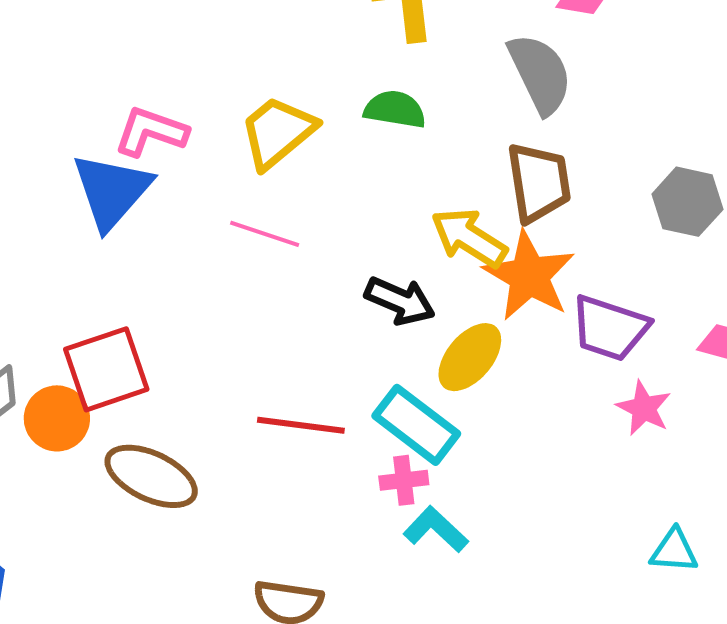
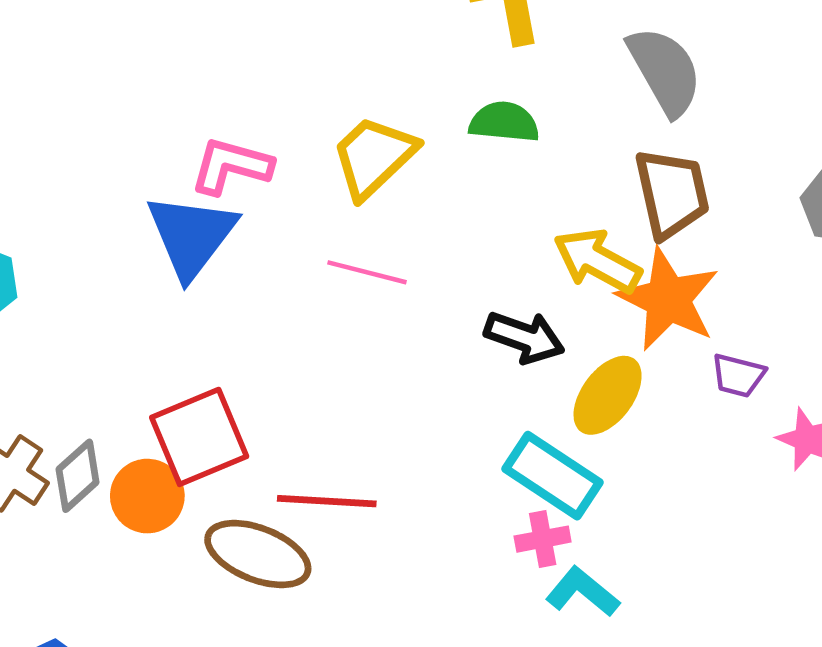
purple trapezoid: (610, 328) -> (738, 376), moved, size x0.6
red line: (301, 425) -> (327, 501), moved

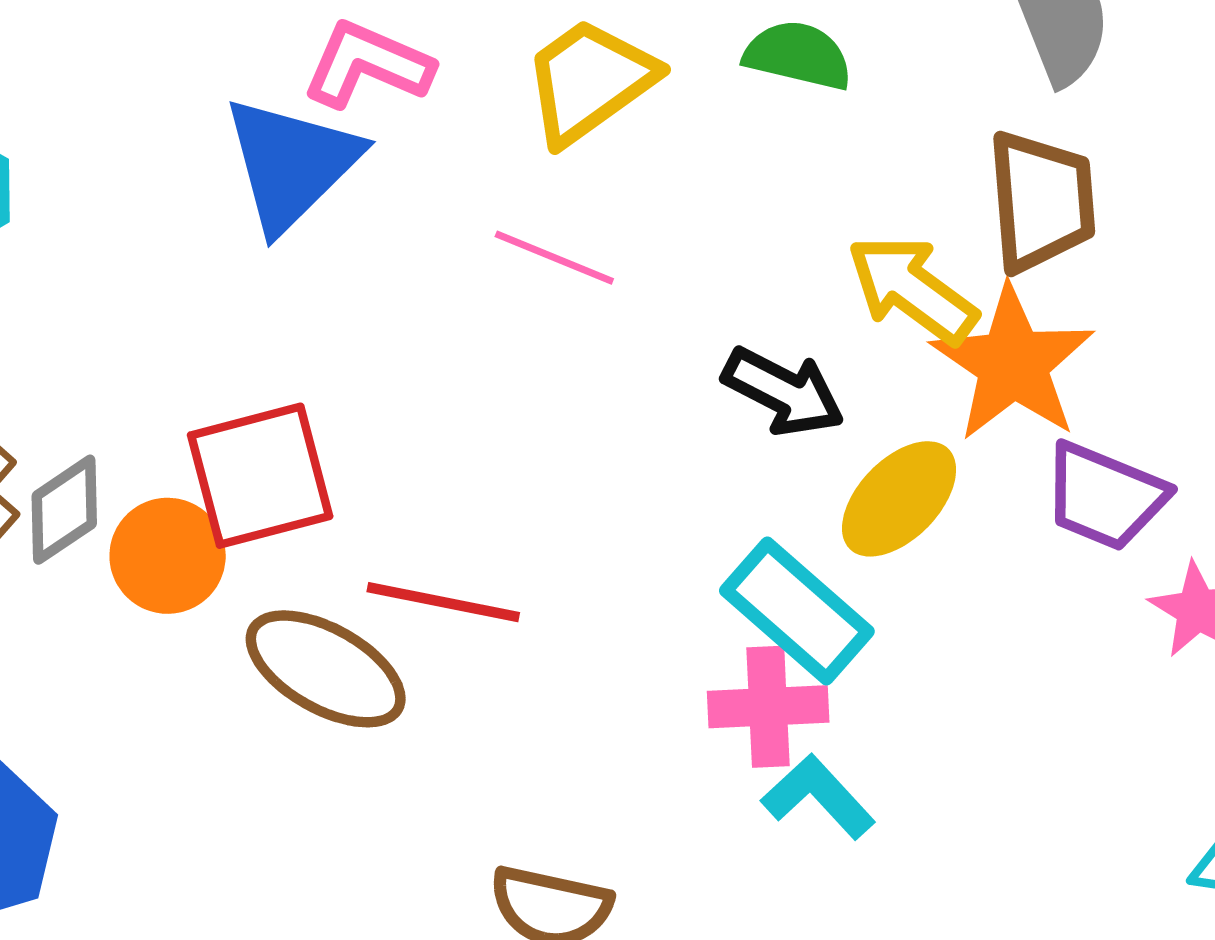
purple trapezoid: (738, 376) -> (1105, 496), size x1.5
pink cross: (543, 539) -> (768, 707), size x1.4

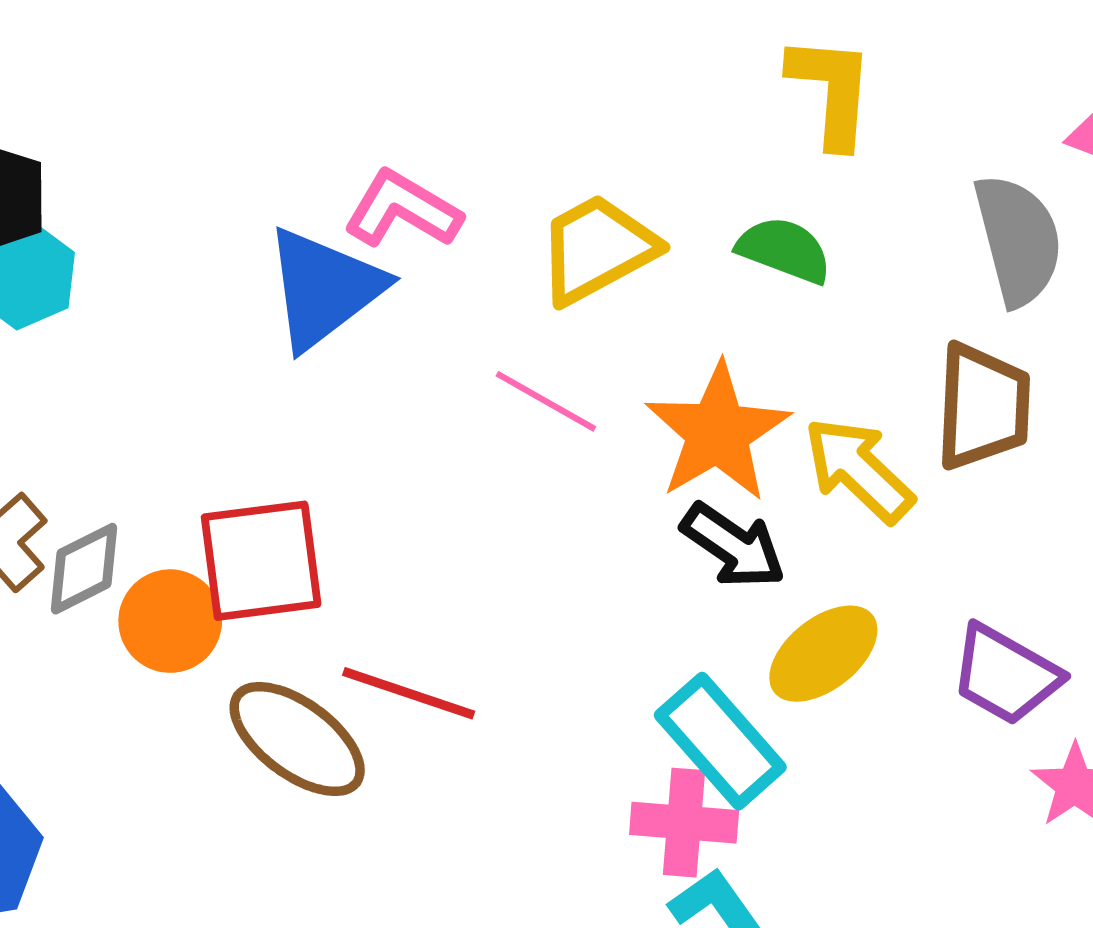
orange star: (1013, 364) -> (718, 432), moved

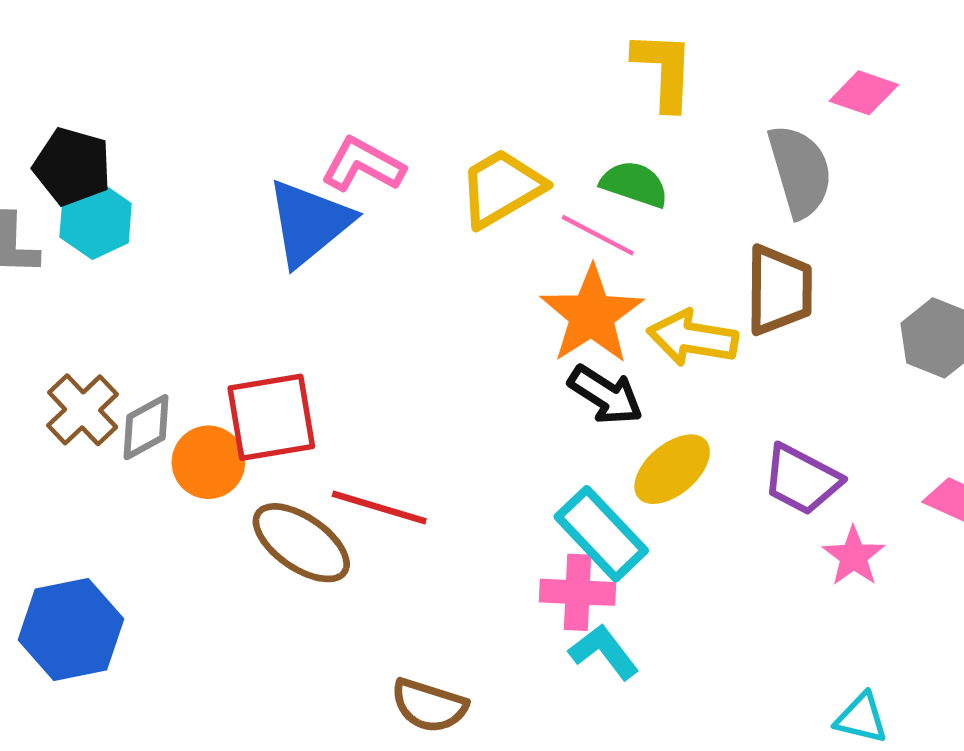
pink line: (546, 401) -> (598, 235), moved
yellow arrow: (859, 470) -> (693, 338), turned -32

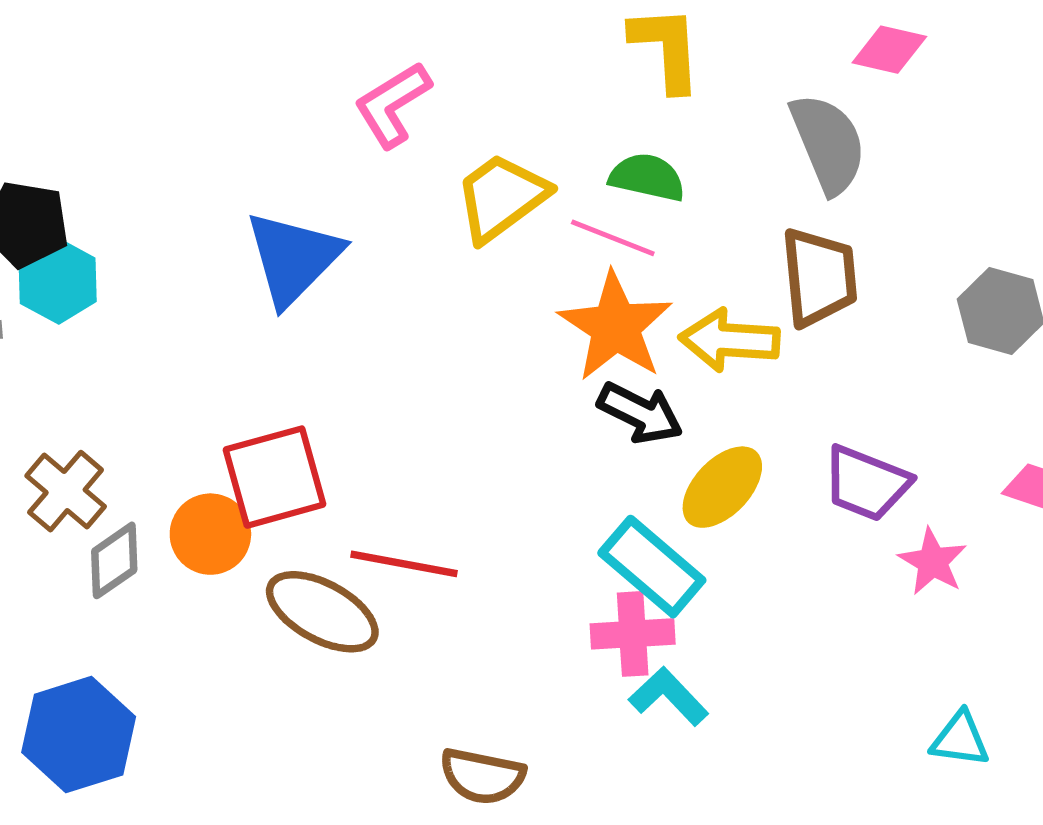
pink L-shape: (363, 165) -> (393, 105), moved, turned -54
gray diamond: (146, 427) -> (114, 560), moved

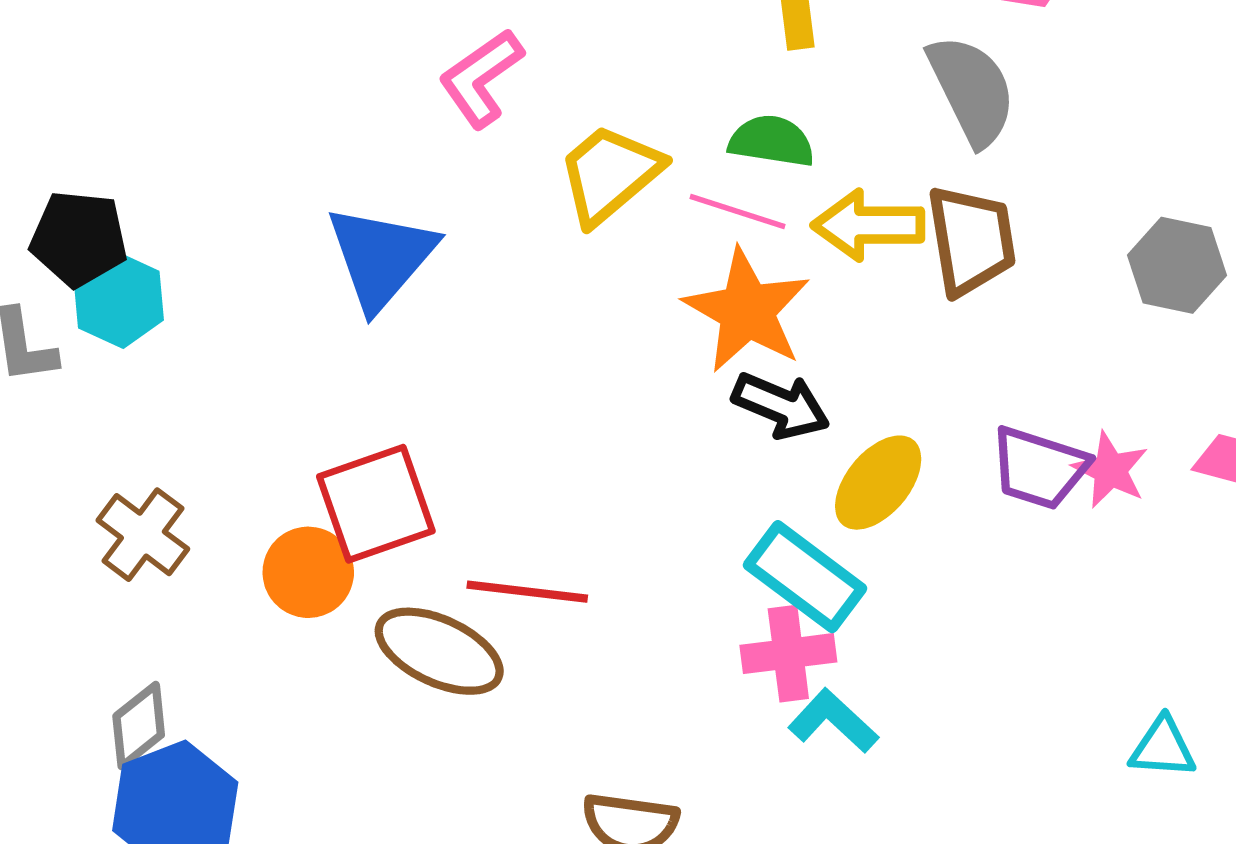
yellow arrow: (729, 340) -> (868, 225), moved
gray diamond: (114, 560) -> (139, 726), moved
pink star: (933, 562) -> (1110, 470), moved

